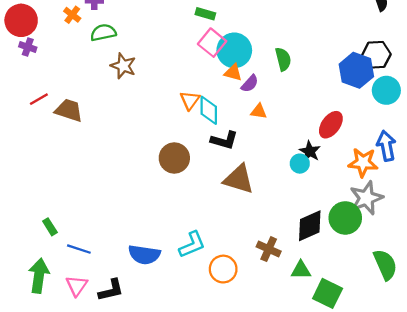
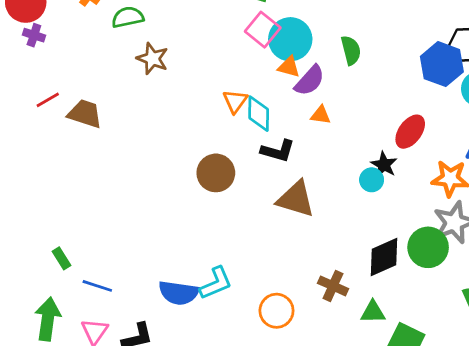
purple semicircle: (250, 84) -> (310, 81), size x1.4
cyan L-shape: (192, 245) -> (216, 283), moved

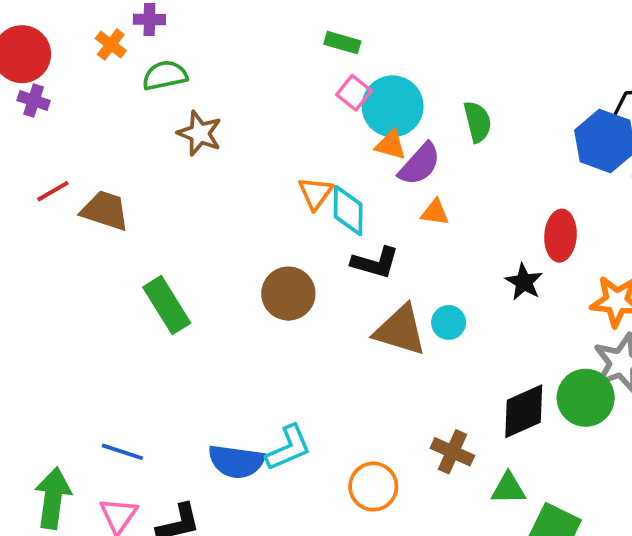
pink square: (263, 30) -> (354, 93), size x0.7
red ellipse: (410, 132) -> (561, 236), turned -32
cyan circle: (372, 180) -> (449, 322), moved
green rectangle: (62, 258) -> (167, 305), moved, size x1.8

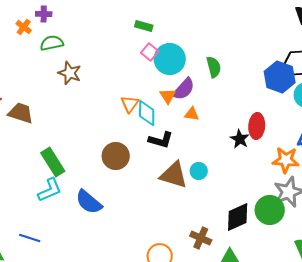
orange triangle: (391, 145) -> (168, 96), moved, turned 42
black star: (524, 282) -> (240, 139), moved
cyan L-shape: (288, 448) -> (50, 190), moved
blue semicircle: (236, 461) -> (89, 202), moved, turned 32

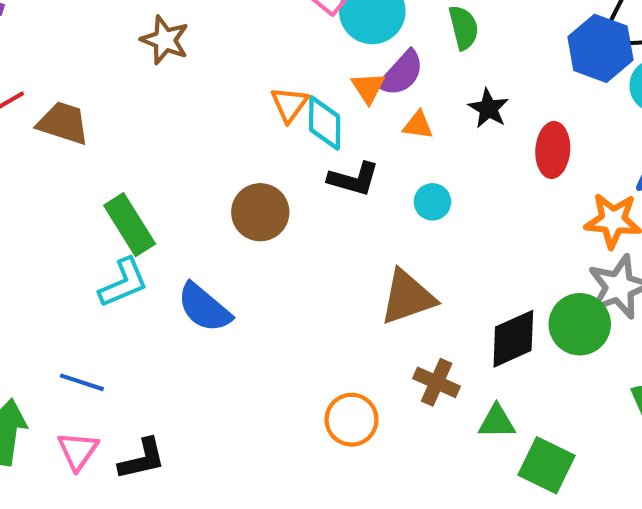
black star: (240, 139) -> (488, 108), moved
cyan circle: (199, 171) -> (432, 202), moved
brown triangle: (174, 175) -> (408, 297), moved, turned -36

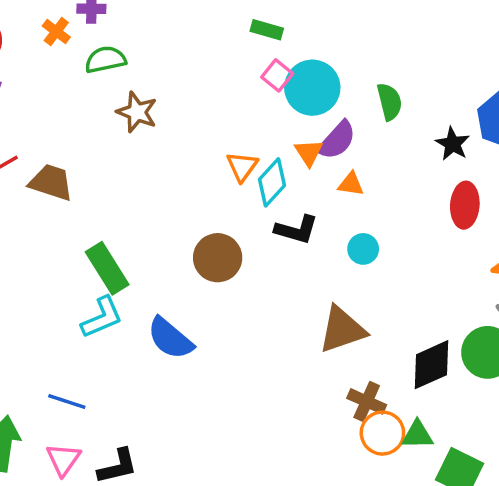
black star: (488, 108) -> (453, 144), moved
cyan diamond: (325, 123) -> (272, 182), turned 42
orange circle: (352, 420) -> (382, 433), moved

